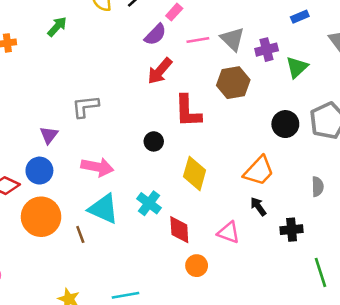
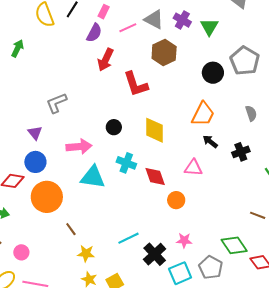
purple cross: (267, 50) -> (182, 20), turned -30
black circle: (154, 141) -> (114, 127), moved
brown line: (80, 234) -> (71, 229), moved

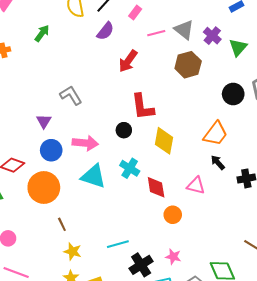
purple semicircle: (94, 33) -> (105, 31), moved
red L-shape: (136, 84) -> (143, 107), moved
gray L-shape: (56, 103) -> (71, 95), turned 70
blue circle: (35, 162) -> (51, 150), moved

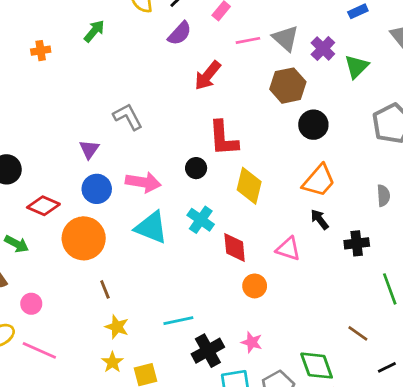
black circle: (233, 94) -> (313, 125), moved

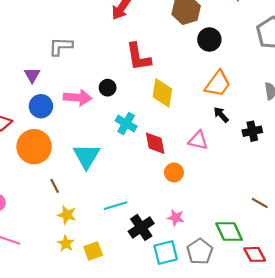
gray L-shape: (128, 117) -> (61, 46), turned -55
black circle: (196, 168) -> (108, 88), moved
cyan triangle: (151, 227) -> (86, 156), moved, turned 44

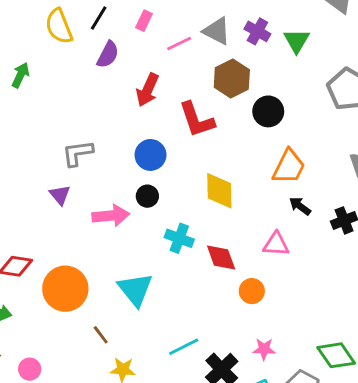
red L-shape: (138, 57) -> (197, 120), moved
purple triangle: (32, 75) -> (60, 195), moved
blue circle: (41, 106) -> (151, 155), moved

